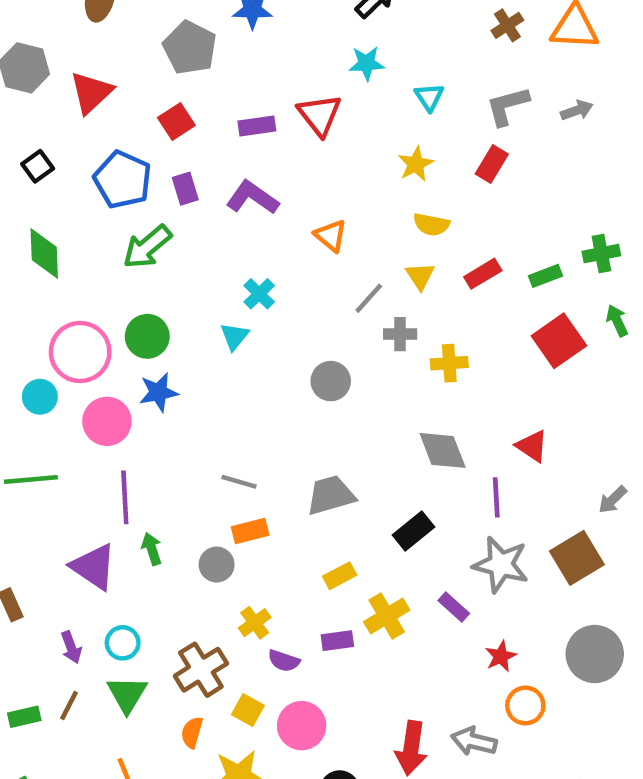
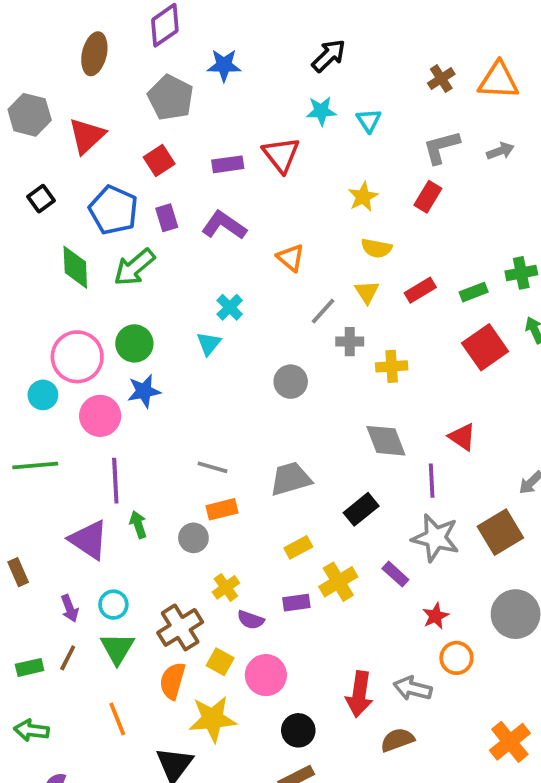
cyan triangle: (429, 97) -> (369, 120), moved
green diamond: (44, 254) -> (75, 267), moved
orange semicircle: (192, 732) -> (173, 681), size x1.4

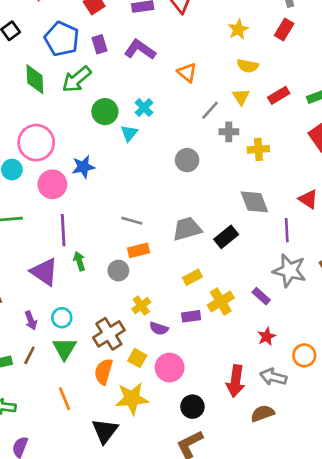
green circle: (134, 343) -> (105, 112), moved
black rectangle: (361, 509) -> (226, 237), moved
red star: (436, 616) -> (267, 337), moved

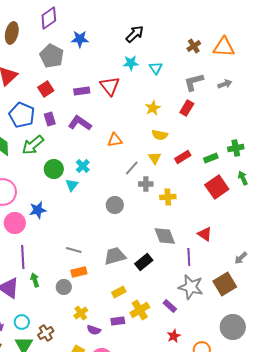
orange triangle: (187, 73) -> (115, 140), turned -49
brown cross: (109, 334) -> (46, 333), moved, size x0.7

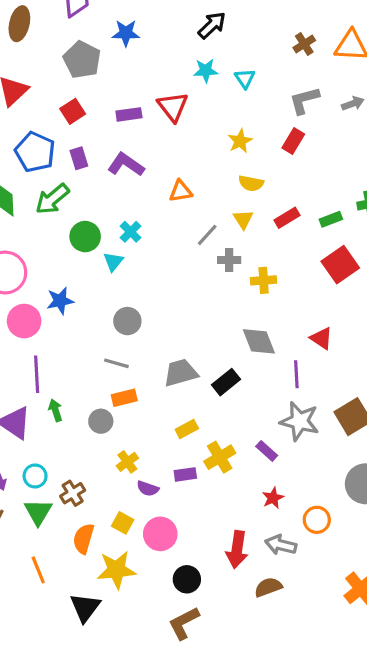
gray circle: (115, 205) -> (127, 321), moved

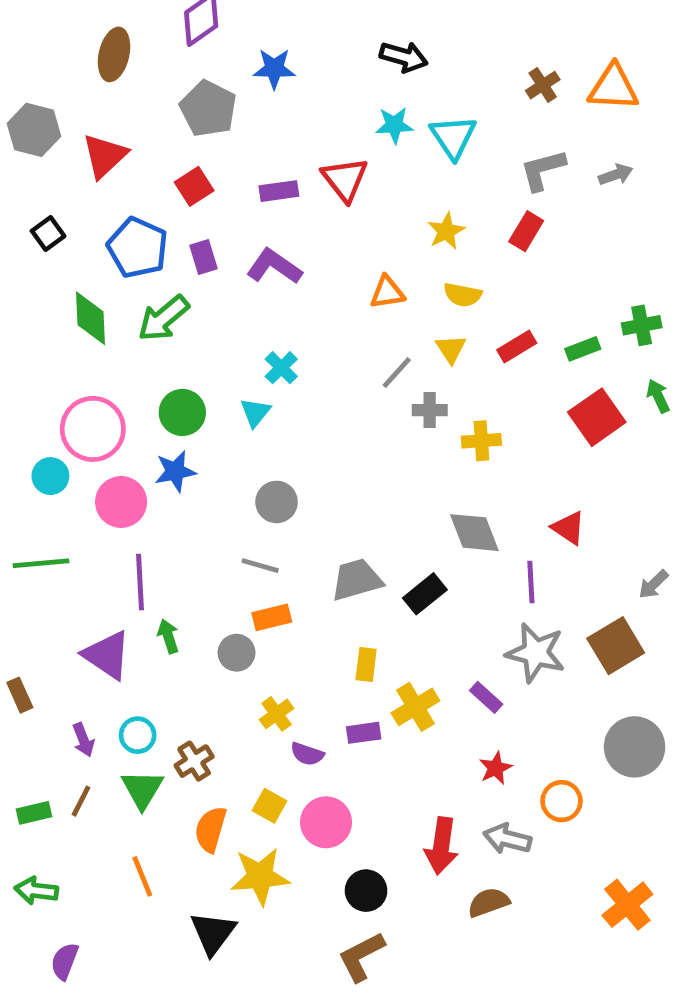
black arrow: (212, 25) -> (404, 57), turned 60
cyan triangle: (245, 78) -> (453, 137), size x1.5
orange triangle: (181, 191) -> (387, 292), moved
green circle: (85, 237) -> (182, 412), moved
yellow rectangle: (187, 429) -> (366, 664), turned -55

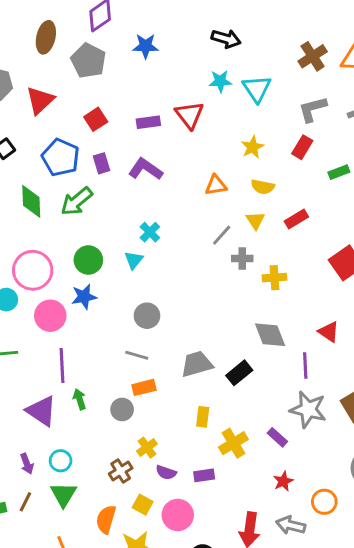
brown cross: (543, 85) -> (313, 56), size x1.4
gray pentagon: (208, 109) -> (88, 61), moved
green rectangle: (583, 349) -> (339, 172), moved
purple rectangle: (364, 733) -> (204, 475), moved
brown cross: (194, 761) -> (121, 471), moved

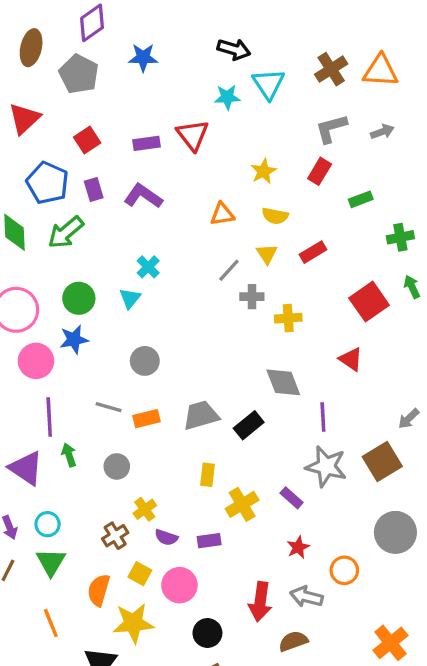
cyan triangle: (257, 89) -> (268, 84), moved
red triangle: (329, 332) -> (351, 359), moved
gray line: (137, 355) -> (109, 407), moved
orange rectangle: (144, 387) -> (146, 419), moved

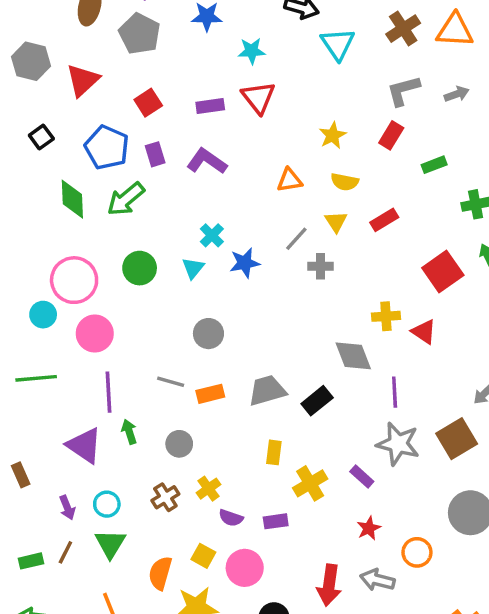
cyan star: (227, 97) -> (252, 51), moved
yellow cross: (288, 318) -> (386, 316), moved
blue star: (74, 339) -> (245, 263), moved
brown cross: (115, 536) -> (165, 497), moved

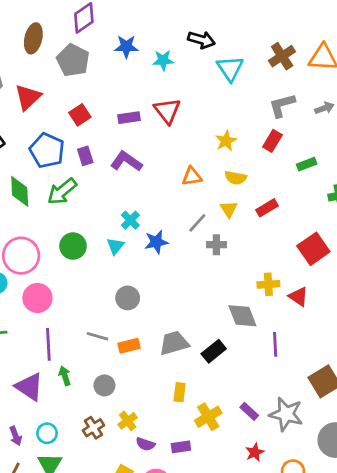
cyan star: (252, 51) -> (163, 60), moved
gray star: (398, 444) -> (286, 414), moved

